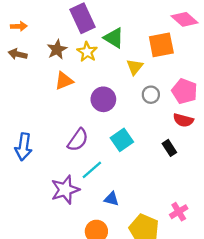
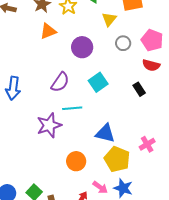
cyan line: (92, 170) -> (72, 108), turned 36
blue triangle: (111, 199) -> (105, 133), moved, size x1.5

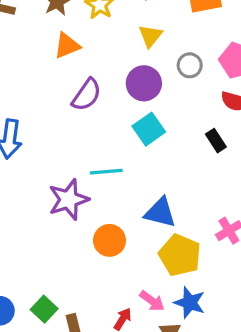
yellow triangle: (109, 19) -> (150, 36), moved
purple circle: (82, 47) -> (144, 83), moved
purple semicircle: (60, 82) -> (87, 95), moved
orange circle: (76, 161) -> (109, 240), moved

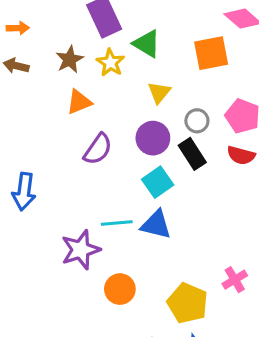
black rectangle: (216, 141) -> (192, 154), moved, size x1.4
blue triangle: (160, 213) -> (156, 225), moved

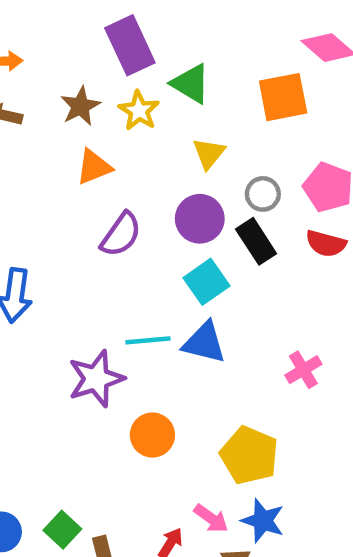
pink cross: (235, 280) -> (303, 370), moved

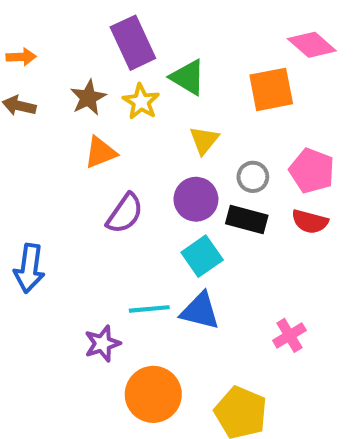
black rectangle: (256, 241) -> (247, 220), turned -42
purple star: (96, 379) -> (102, 344), size x0.7
orange circle: (152, 435) -> (153, 394), size x1.4

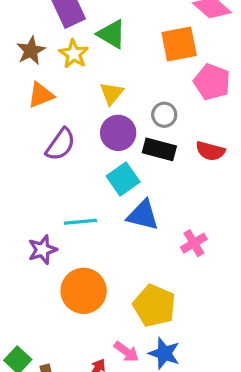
yellow triangle: (204, 140) -> (112, 93), moved
pink pentagon: (312, 171) -> (212, 82), moved
blue triangle: (200, 311) -> (143, 215), moved

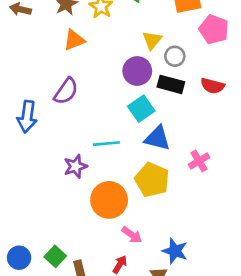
yellow triangle: (112, 93) -> (152, 40), moved
purple semicircle: (61, 144) -> (66, 91), moved
yellow pentagon: (154, 306) -> (152, 180), moved
pink arrow: (126, 352) -> (132, 235), moved

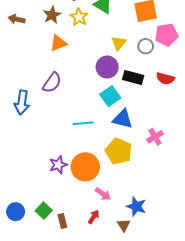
pink pentagon: (214, 29) -> (166, 35), turned -30
gray circle: (175, 56) -> (146, 46), moved
purple star: (75, 166) -> (58, 165), moved

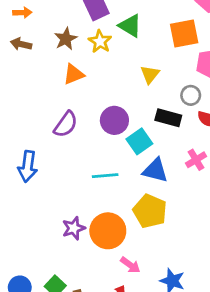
gray circle: (146, 46) -> (191, 95), moved
purple circle: (107, 67) -> (114, 120), moved
blue arrow: (22, 102) -> (28, 166), moved
pink cross: (155, 137) -> (196, 160), moved

